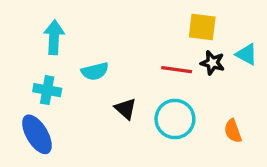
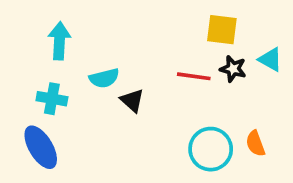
black triangle: (126, 109) -> (132, 101), moved
cyan circle: (175, 119) -> (211, 149), moved

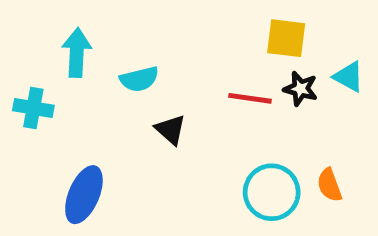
cyan semicircle: (104, 78) -> (139, 79), moved
cyan cross: (52, 99) -> (33, 108), moved
blue ellipse: (41, 147) -> (84, 195), moved, turned 54

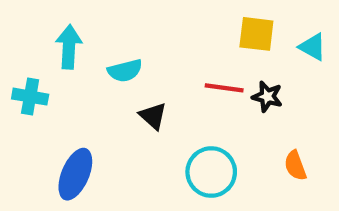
cyan triangle: (349, 77) -> (313, 47), moved
black star: (301, 89) -> (267, 97), moved
cyan circle: (272, 192) -> (211, 172), moved

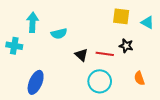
red line: (224, 88) -> (105, 54), moved
black triangle: (153, 116) -> (81, 55), moved

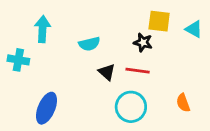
cyan semicircle: (59, 34) -> (89, 44), moved
black star: (126, 46) -> (143, 43), moved

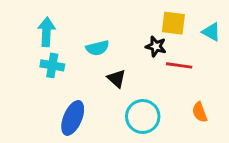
cyan cross: (18, 60) -> (52, 65), moved
red line: (138, 71) -> (179, 65), moved
blue ellipse: (47, 108) -> (73, 118), moved

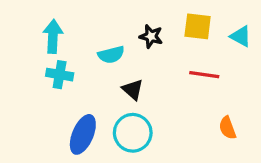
black star: (156, 46) -> (151, 36), moved
cyan circle: (143, 116) -> (133, 133), moved

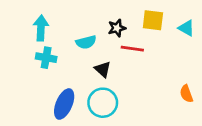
black star: (151, 36) -> (117, 28), turned -30
red line: (204, 75) -> (132, 49), moved
orange semicircle: (227, 128) -> (186, 94), moved

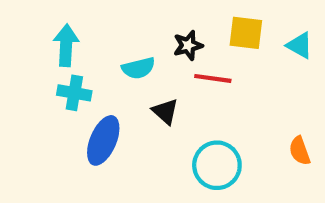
cyan circle: (103, 103) -> (217, 165), moved
blue ellipse: (64, 104) -> (103, 140), moved

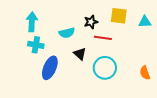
cyan triangle: (300, 45) -> (145, 22), turned -32
cyan circle: (217, 165) -> (105, 68), moved

